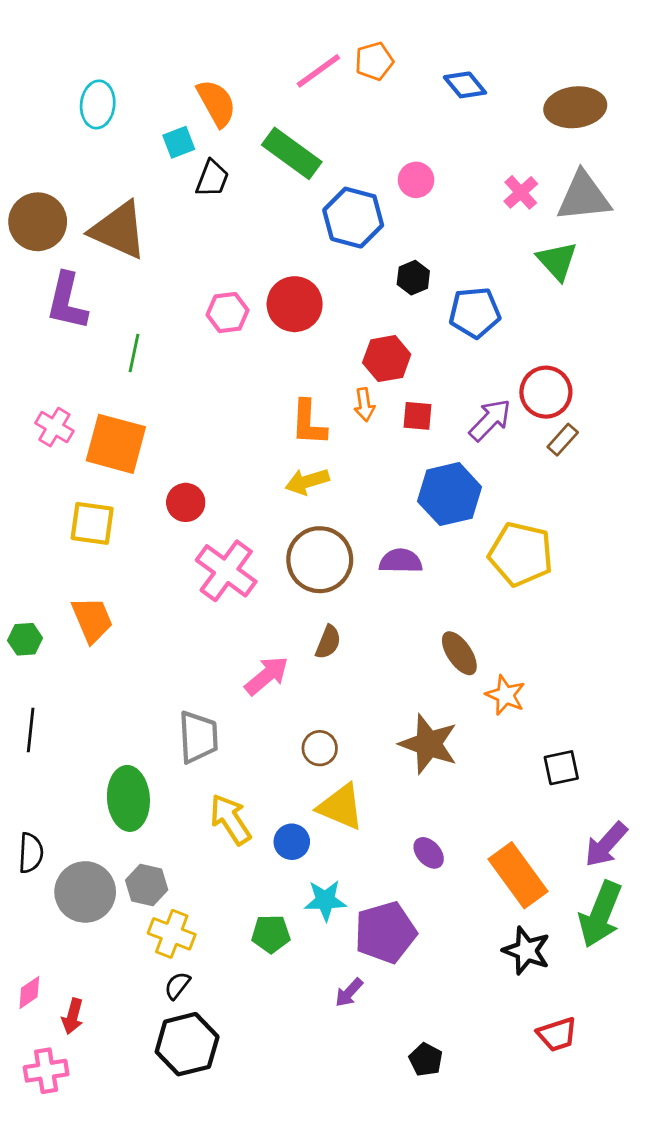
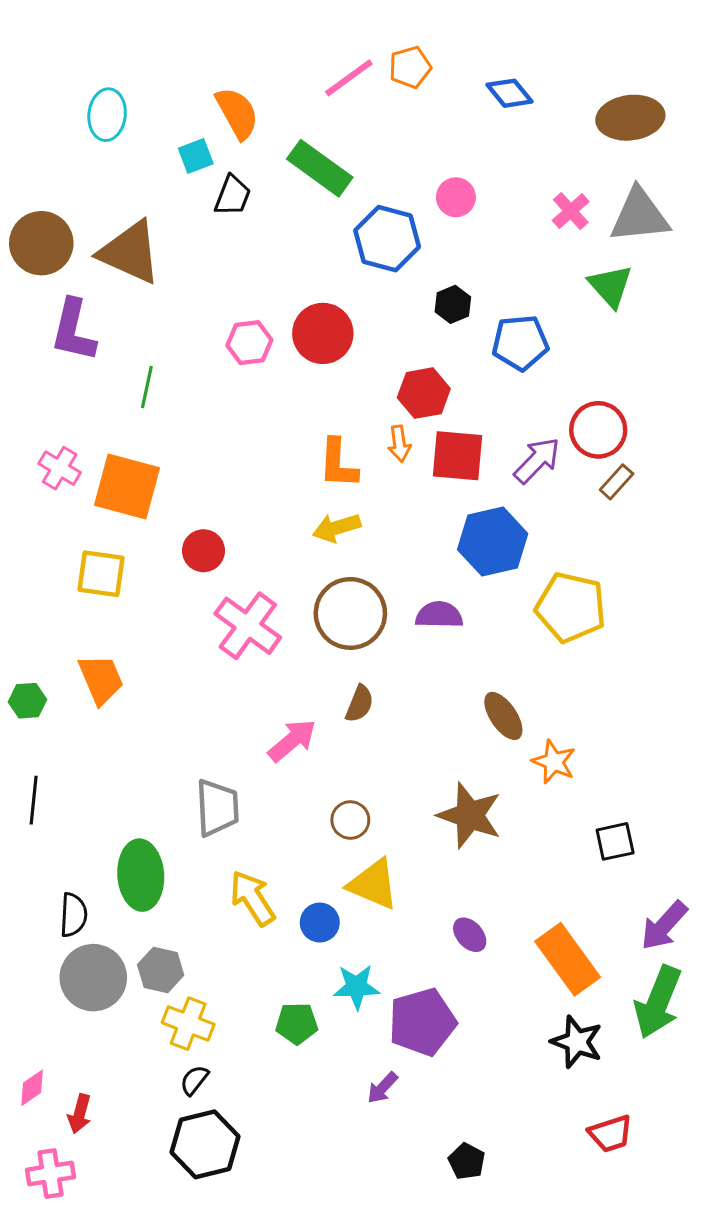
red square: (417, 416) -> (457, 456), size x1.6
black semicircle: (31, 853) -> (73, 915), moved

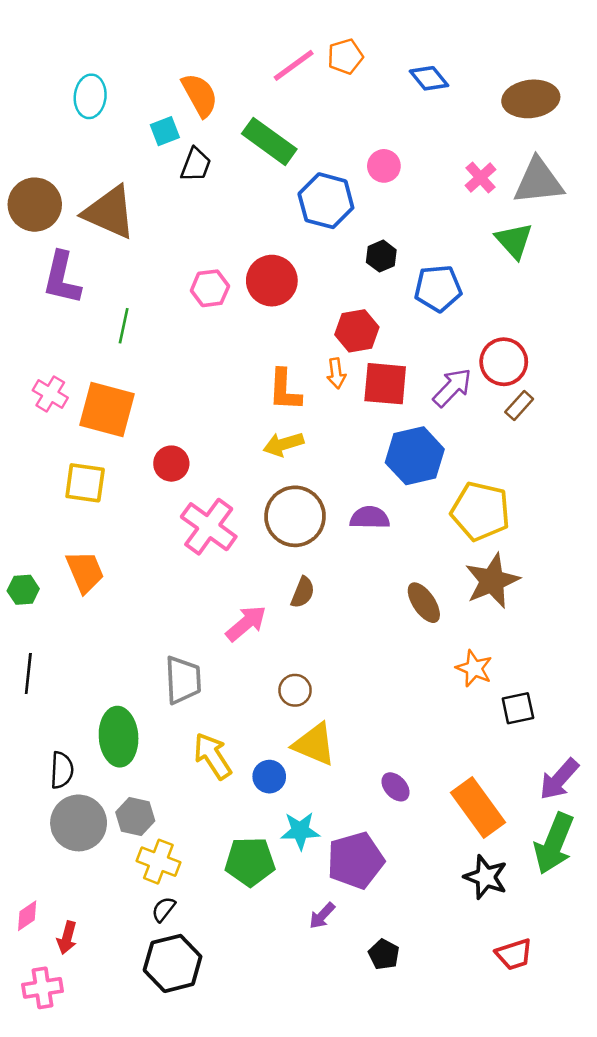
orange star: (554, 762) -> (474, 668), moved
brown star: (470, 815) -> (492, 581), moved, turned 30
green pentagon: (297, 1024) -> (250, 862), size x1.4
black pentagon: (467, 1161) -> (384, 954), moved

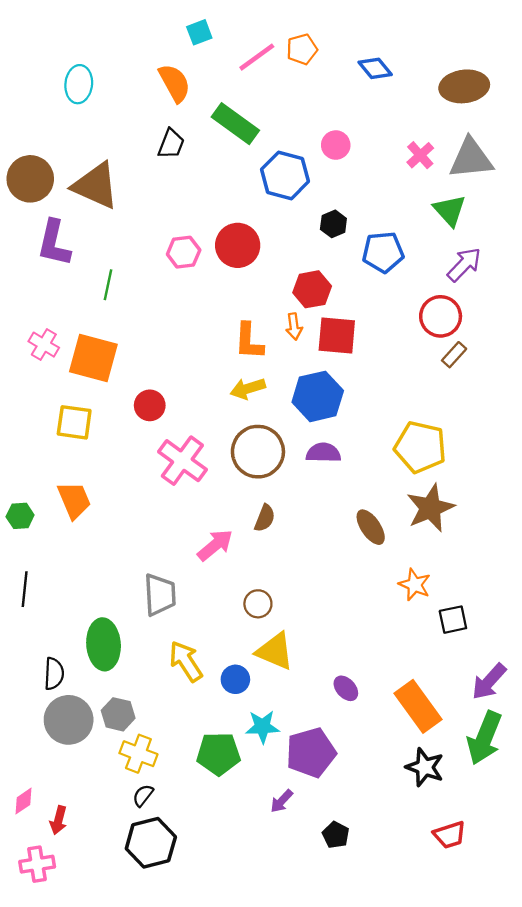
cyan square: (165, 131) -> (199, 32), moved
purple arrow: (452, 388) -> (464, 265), moved
blue hexagon: (415, 456) -> (318, 396), moved

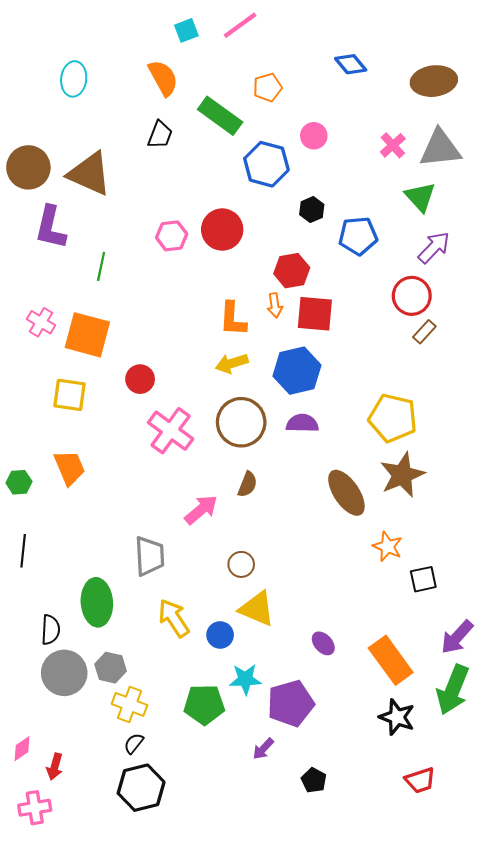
orange pentagon: (302, 49) -> (267, 87), moved
pink line: (257, 57) -> (240, 25), moved
brown ellipse: (371, 527) -> (346, 493), size x1.4

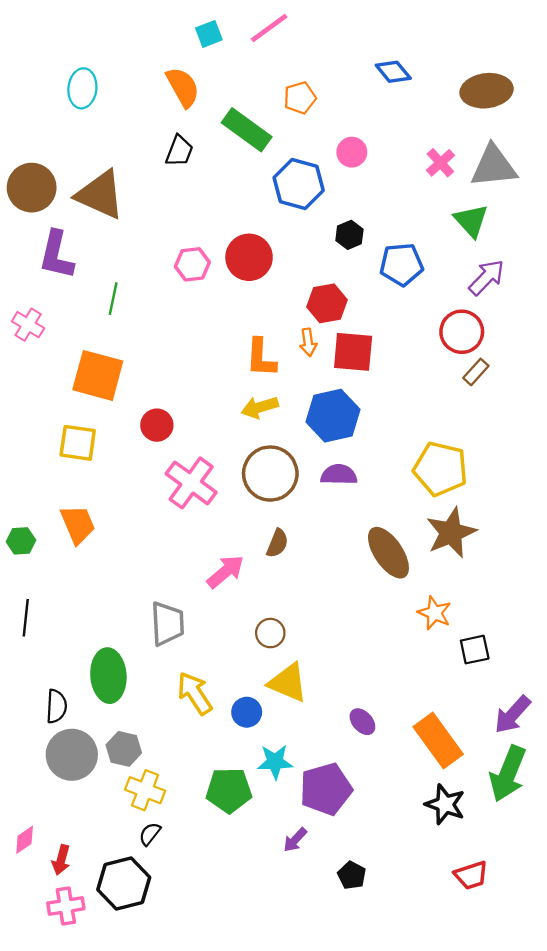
pink cross: (41, 322) -> (28, 325), moved
black hexagon: (141, 788) -> (124, 884), moved
pink cross: (35, 808) -> (66, 906), moved

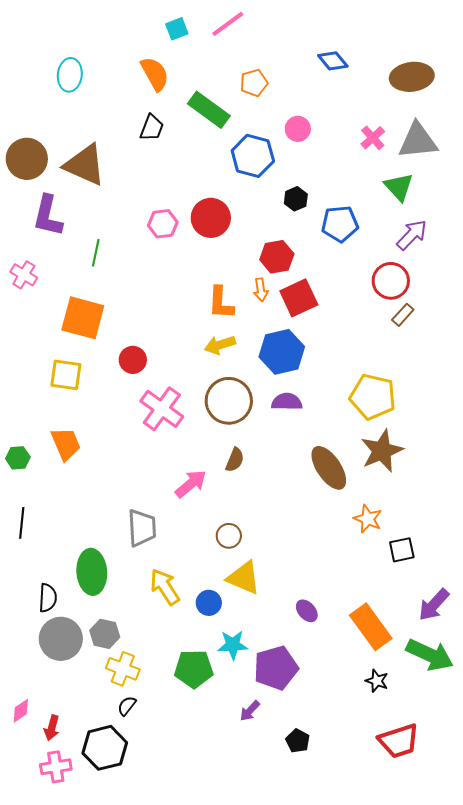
red square: (353, 352) -> (299, 298), turned -30
green arrow: (508, 774) -> (430, 655), turned -87
black star: (445, 804) -> (377, 681), size x0.7
red trapezoid: (471, 875) -> (399, 741), size x1.4

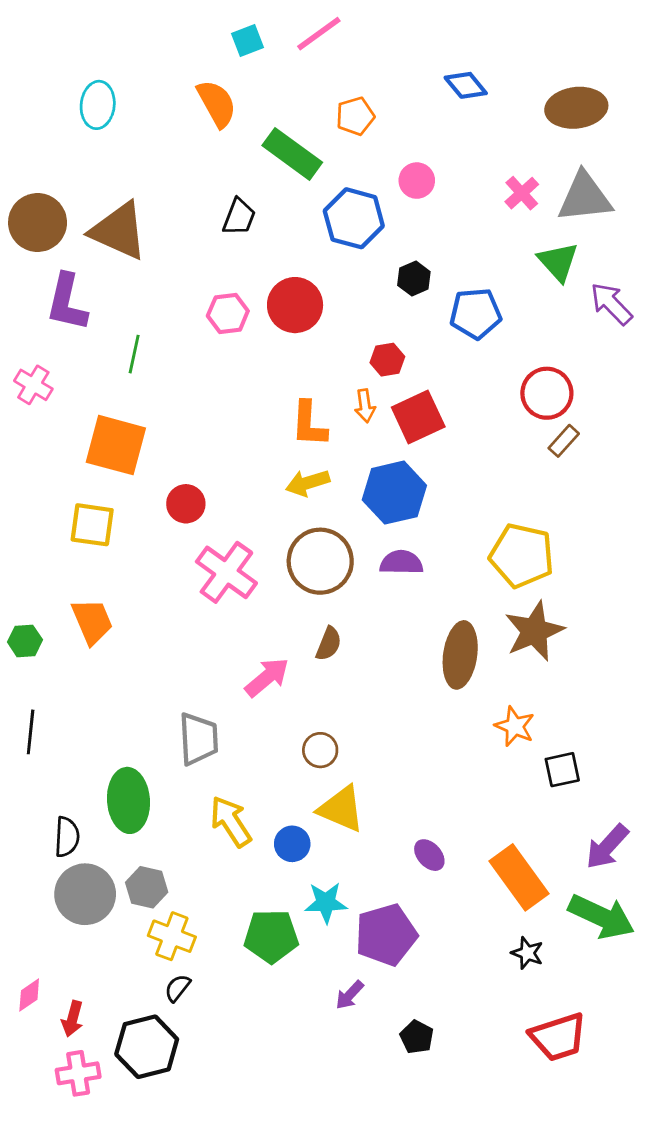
black trapezoid: (152, 128) -> (239, 217), moved
purple arrow: (412, 235) -> (611, 304), moved, turned -88
red hexagon: (277, 257) -> (387, 360), size x0.7
brown ellipse: (329, 468) -> (460, 655), turned 42

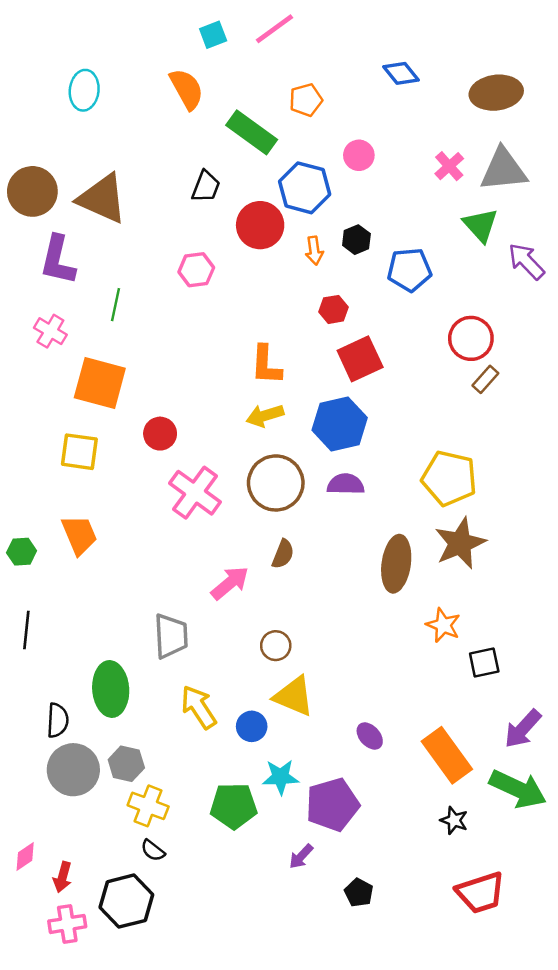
red circle: (295, 305) -> (260, 225), moved
pink cross: (33, 385) -> (50, 331), moved
orange arrow: (365, 406) -> (314, 250), moved
black semicircle: (177, 988) -> (153, 850), turned -90

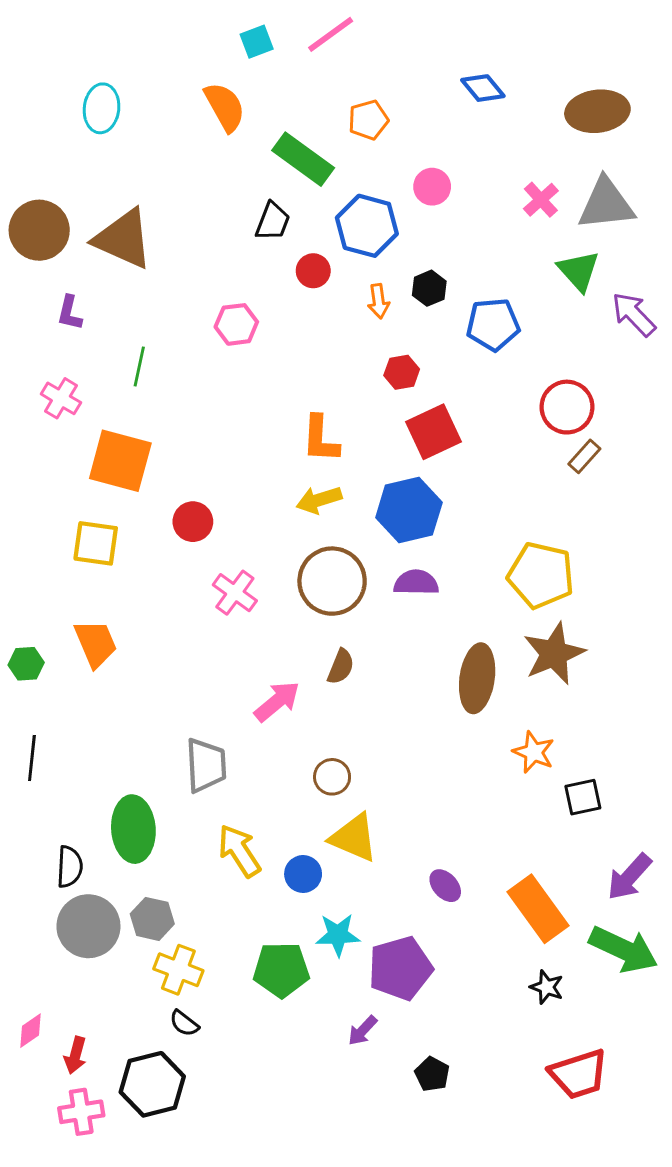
black trapezoid: (206, 187) -> (273, 221), moved
red circle: (260, 225) -> (313, 271), size x0.6
purple L-shape: (58, 260) -> (70, 313), size x0.6
pink cross: (195, 493) -> (235, 593), size x0.7

